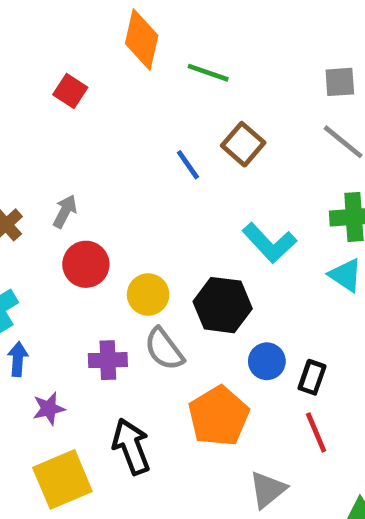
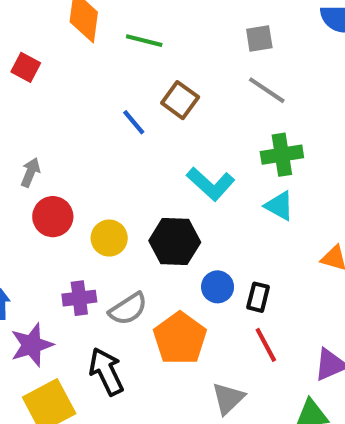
gray semicircle: (164, 349) -> (128, 309), moved, turned -81
purple star: (49, 409) -> (32, 345), size x1.5

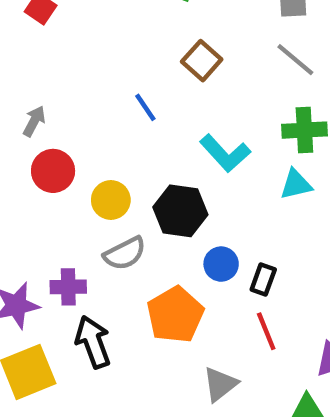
blue line: (134, 122) -> (145, 107), moved
cyan triangle: (279, 206) -> (296, 184), turned -48
purple cross: (79, 298) -> (68, 287), moved
gray semicircle: (128, 309) -> (125, 253), moved

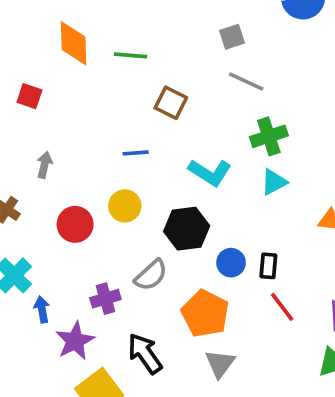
blue line: (145, 107) -> (136, 153), turned -45
gray arrow: (34, 121) -> (44, 165), moved
yellow circle: (111, 200) -> (125, 206), moved
purple cross: (68, 287) -> (105, 299), moved
gray triangle: (220, 384) -> (220, 364), moved

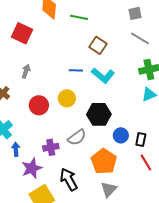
red square: (29, 96) -> (22, 33), size x1.5
cyan L-shape: (210, 172) -> (103, 75), moved

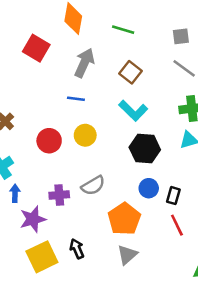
green line: (79, 17) -> (123, 30), moved
blue line: (76, 70) -> (76, 99), moved
gray arrow: (26, 71) -> (84, 63), moved, size x1.6
black hexagon: (99, 114) -> (145, 148), moved
black arrow: (69, 179) -> (77, 249), moved, size x0.7

